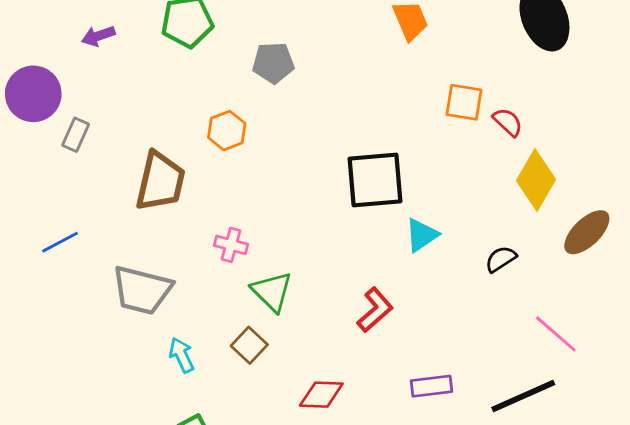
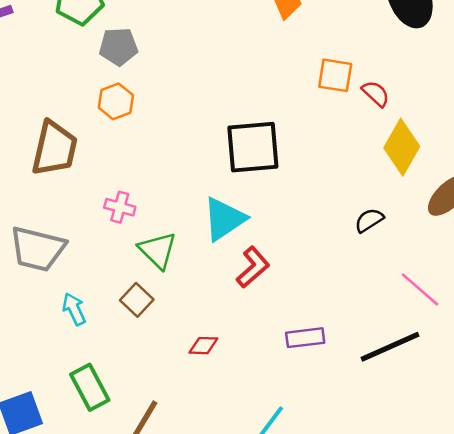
gray pentagon: (273, 63) -> (118, 47), moved
cyan triangle: (422, 235) -> (224, 219), moved, size x1.4
red diamond: (321, 395) -> (203, 346), size x0.7

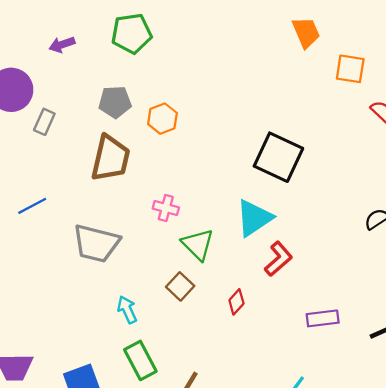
gray pentagon: (118, 47) -> (115, 102), moved
orange square: (335, 75) -> (350, 69), moved
black square: (253, 147) -> (278, 157), turned 30
cyan arrow: (74, 309) -> (127, 310), moved
red diamond: (203, 346) -> (236, 302), moved, turned -50

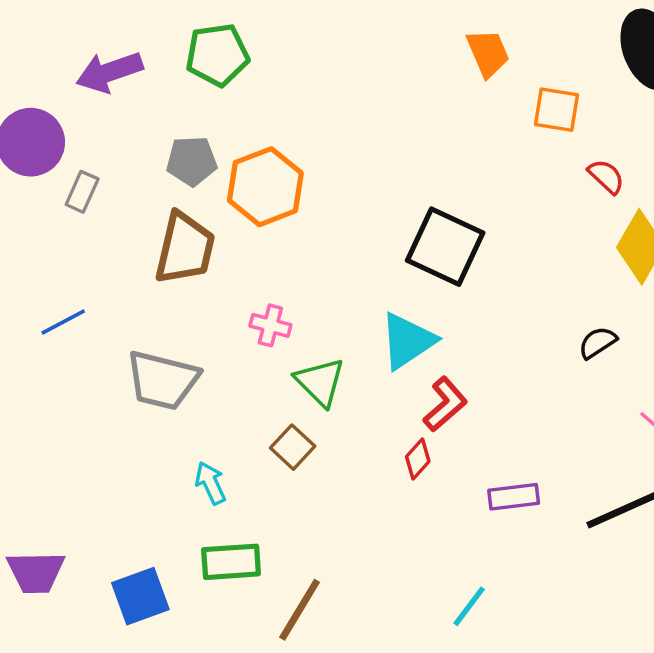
purple arrow: (62, 45) -> (109, 72), size x1.6
orange hexagon: (162, 119) -> (265, 187), size x1.6
red diamond: (236, 302) -> (418, 459), moved
green rectangle: (140, 360) -> (231, 562), turned -66

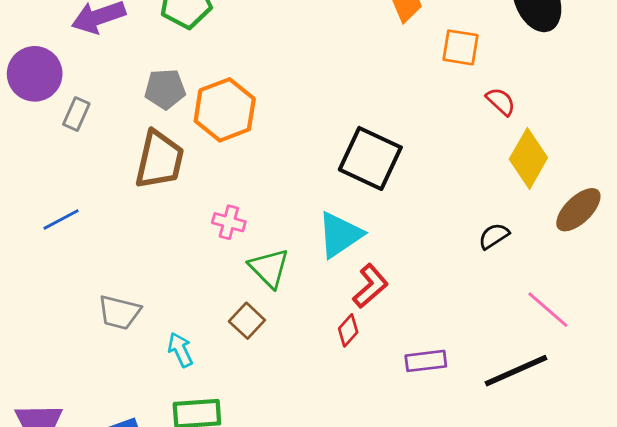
gray trapezoid: (163, 380) -> (119, 312), moved, size x0.7

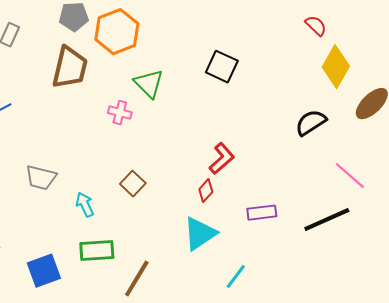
black square: (370, 158) -> (222, 67), size x0.7
cyan triangle: (340, 235) -> (200, 234), moved
black semicircle: (494, 236) -> (311, 123), size x1.4
green triangle: (269, 268) -> (149, 84), moved

